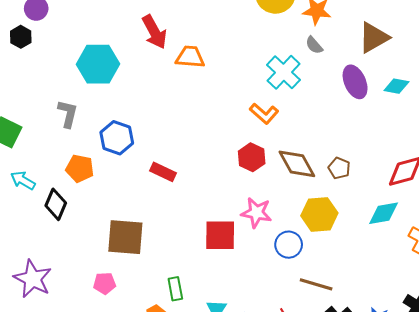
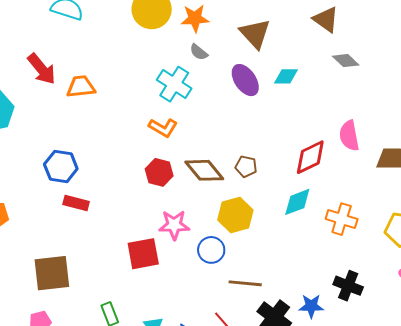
brown triangle: (374, 38) -> (255, 34), turned -32
blue hexagon: (117, 138) -> (61, 166), moved

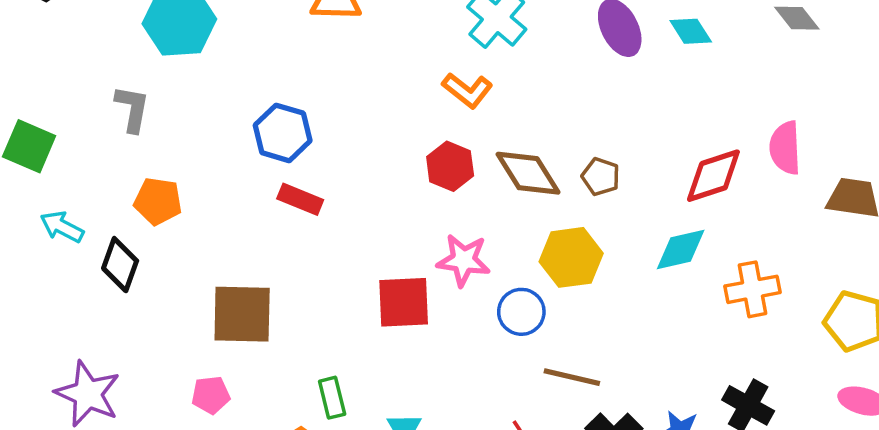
cyan diamond: (286, 76) -> (691, 31), turned 50
orange cross: (342, 219) -> (753, 289), turned -36

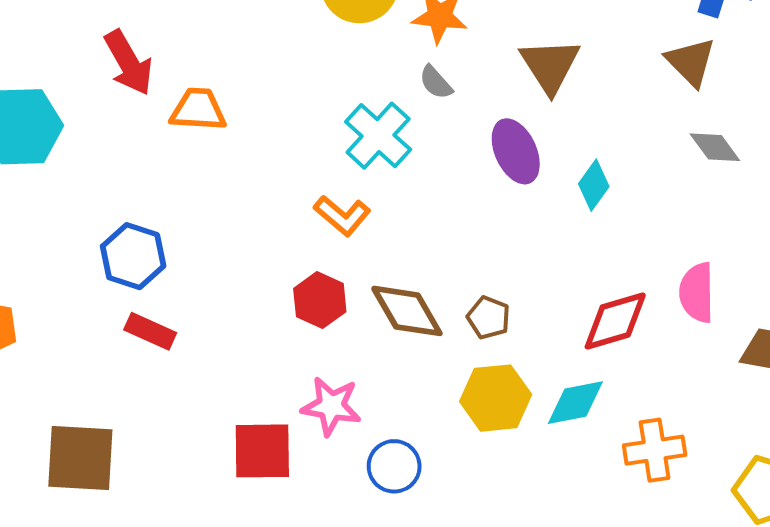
cyan diamond: (691, 31) -> (594, 185), moved, turned 66
yellow hexagon: (571, 257) -> (496, 398), moved

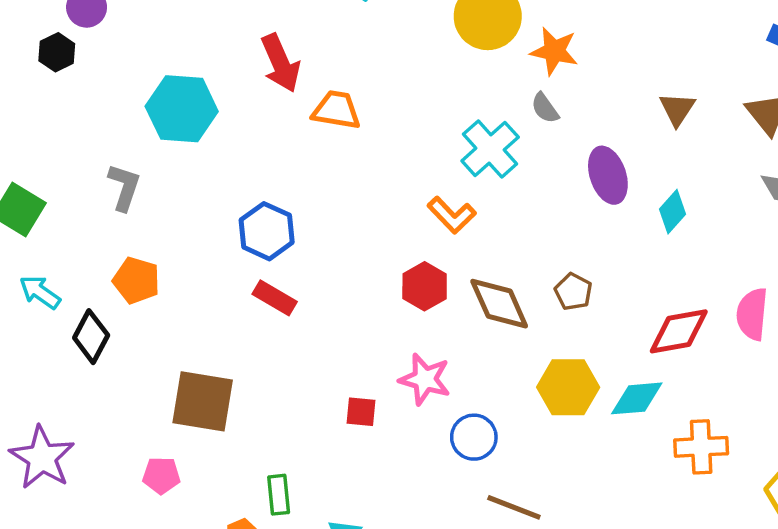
brown triangle: (550, 66) -> (677, 109), moved, size x0.7
brown pentagon: (489, 318) -> (573, 292), moved
red square: (262, 451) -> (361, 412), size x0.6

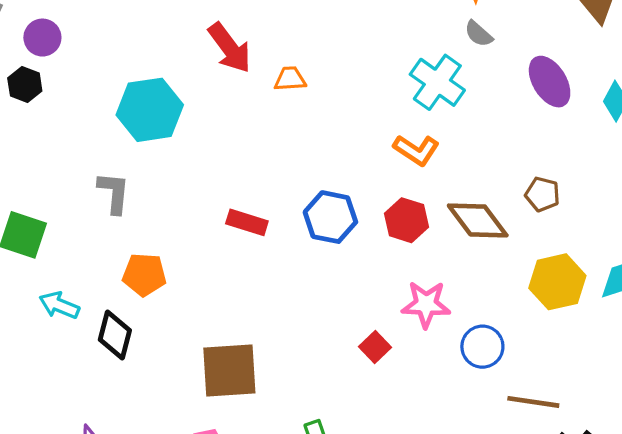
orange trapezoid: (336, 110) -> (290, 79), size x0.7
blue hexagon: (267, 231) -> (330, 217), moved
red rectangle: (275, 298) -> (247, 222), moved
red square: (361, 412) -> (375, 347), turned -36

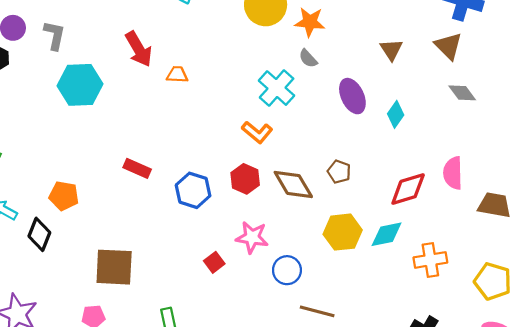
gray L-shape: (114, 193) -> (54, 35), moved
blue hexagon: (330, 217) -> (193, 190), moved

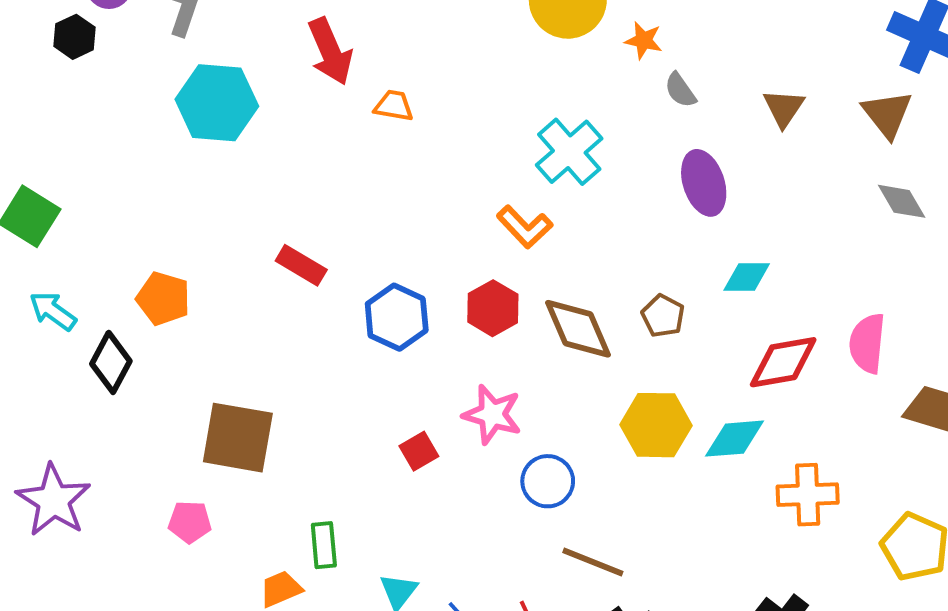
orange star: (310, 22) -> (644, 40), size x0.7
gray semicircle: (308, 58) -> (680, 90), moved
cyan diamond: (396, 114) -> (747, 277), moved, turned 48

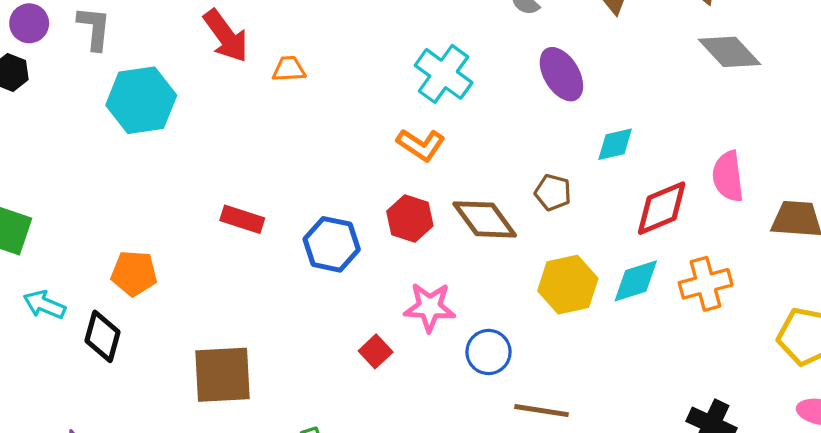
gray diamond: (902, 201) -> (730, 52), size x1.4
orange cross: (808, 495) -> (706, 284), moved

